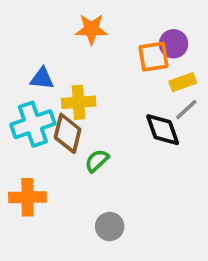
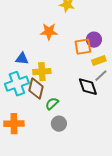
gray circle: (110, 227) -> (59, 124), moved

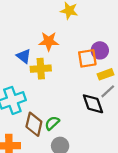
blue triangle: (22, 59) -> (24, 56), moved, turned 32
yellow cross: (42, 72) -> (41, 69), moved
brown diamond: (36, 89) -> (34, 124), moved

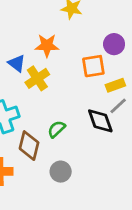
purple circle: (100, 50) -> (114, 44), moved
yellow cross: (41, 69) -> (37, 78), turned -30
green semicircle: (52, 123) -> (56, 129), moved

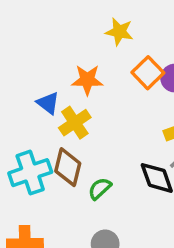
orange square: (93, 66) -> (148, 73), moved, turned -35
brown diamond: (29, 146) -> (68, 167), moved

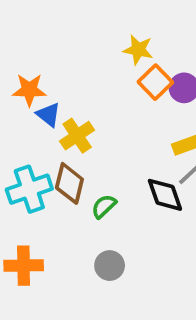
yellow star: (119, 32) -> (138, 50), moved
orange star: (87, 80) -> (29, 90), moved

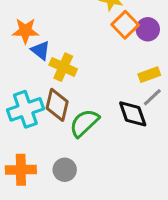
yellow cross: (77, 136) -> (63, 67), turned -32
green semicircle: (104, 206) -> (84, 123), size x1.5
gray circle: (110, 266) -> (65, 170), moved

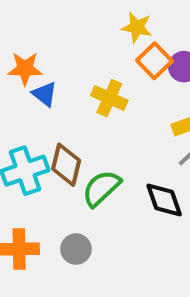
yellow cross: (63, 67) -> (109, 98), moved
black diamond: (133, 114) -> (164, 200), moved

